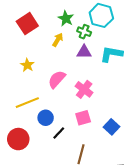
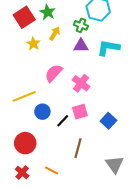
green star: (66, 18) -> (48, 12), moved
yellow star: (27, 65) -> (33, 44), moved
black line: (59, 133) -> (63, 121), moved
red circle: (18, 139) -> (25, 143), moved

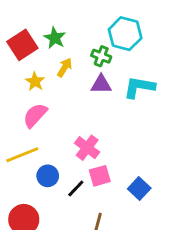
pink semicircle: (54, 73) -> (35, 115), moved
pink cross: (81, 83) -> (87, 148), moved

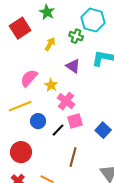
green star: (55, 38) -> (47, 12), moved
yellow star: (35, 82) -> (51, 85), moved
purple triangle: (101, 84) -> (73, 66), moved, turned 35

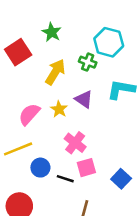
yellow arrow: (50, 44) -> (55, 72), size x1.5
yellow star: (51, 85) -> (59, 109), moved
black line: (58, 130) -> (65, 179), turned 64

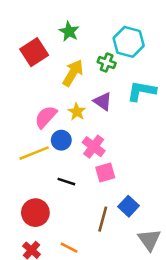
blue circle: (40, 168) -> (61, 140), moved
black line: (65, 179) -> (66, 182), moved
blue square: (121, 179) -> (129, 206), moved

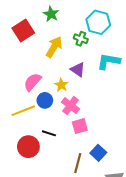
yellow star: (77, 112) -> (61, 85), moved
red circle: (35, 213) -> (28, 147), moved

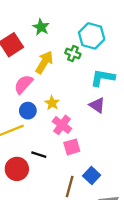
purple triangle: (78, 70) -> (97, 105), moved
pink semicircle: (32, 82) -> (23, 84), moved
blue circle: (45, 100) -> (28, 111), moved

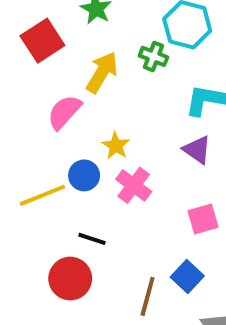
blue circle: (28, 111) -> (84, 175), moved
pink square: (72, 147) -> (203, 219), moved
red circle: (17, 169) -> (70, 279), moved

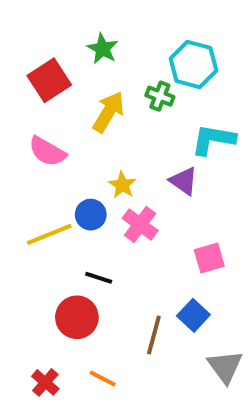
pink semicircle: (64, 112) -> (47, 151), moved, turned -102
purple triangle: (197, 150) -> (184, 181), moved

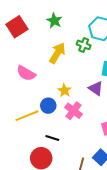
red square: (49, 80) -> (17, 27), moved

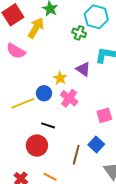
yellow arrow: (57, 53) -> (36, 28), moved
pink semicircle: (26, 73) -> (16, 51), moved
purple triangle: (96, 88) -> (83, 69), moved

